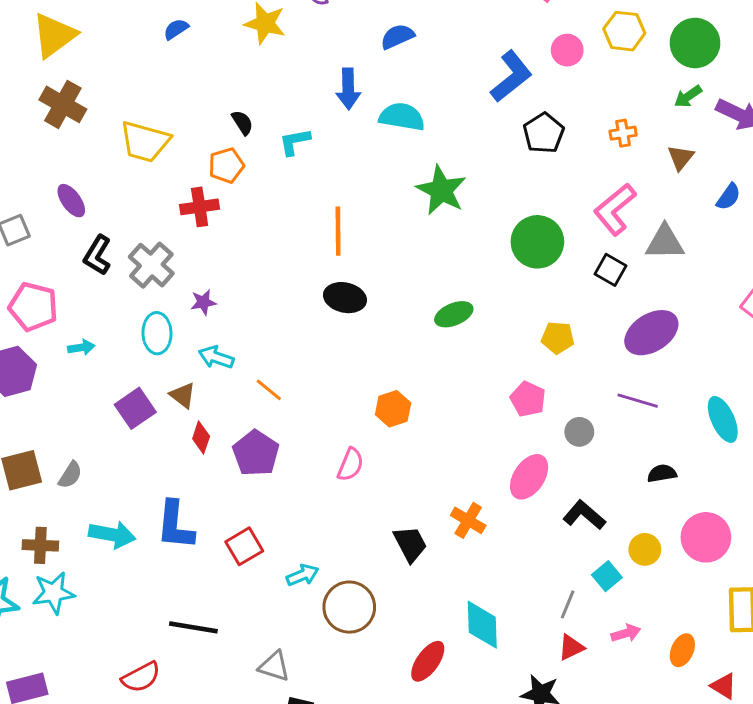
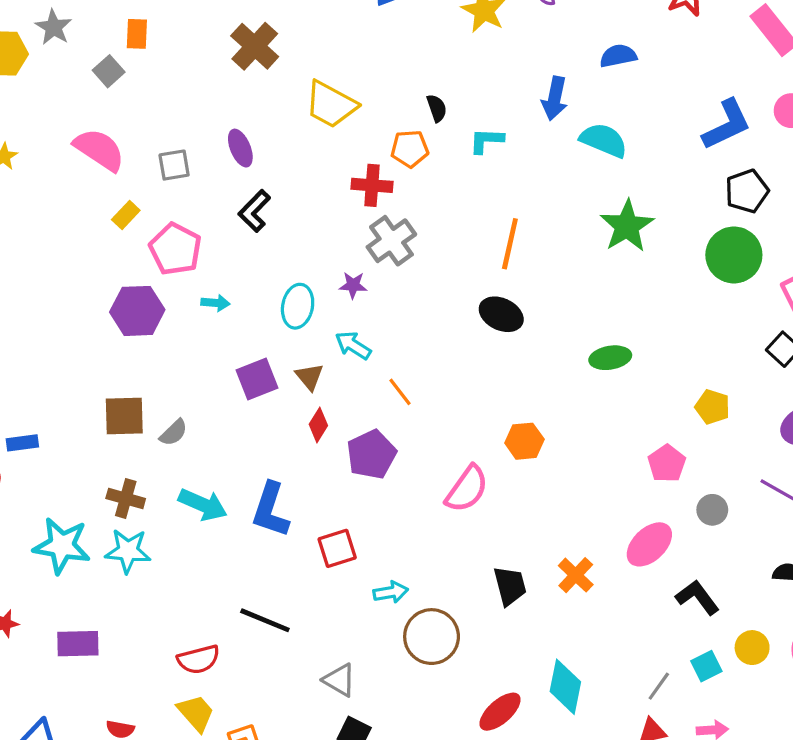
green circle: (537, 242) -> (734, 255), moved
gray cross: (151, 265) -> (391, 241), moved
pink semicircle: (350, 465) -> (467, 489), size x1.4

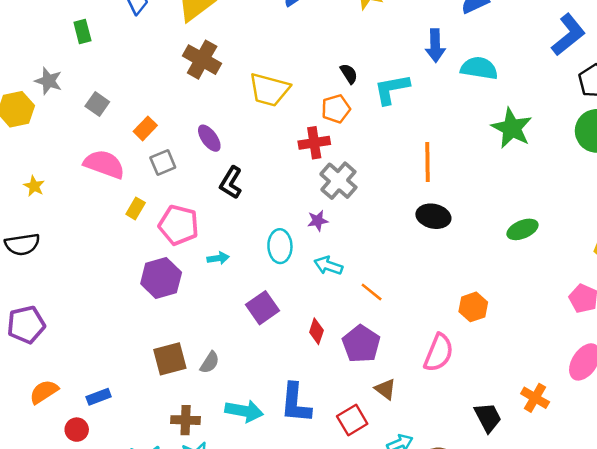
orange rectangle: (137, 34) -> (145, 128), moved, turned 55
cyan L-shape: (486, 141) -> (392, 89), size x1.4
brown triangle: (309, 377) -> (385, 389), moved

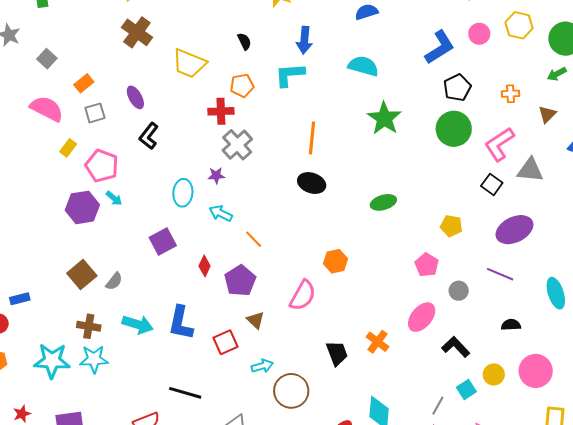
blue arrow: (435, 46) -> (304, 40), moved
black semicircle: (349, 74) -> (244, 41), moved
cyan arrow: (218, 258) -> (114, 198), moved, turned 42
brown square: (170, 359) -> (82, 275), turned -32

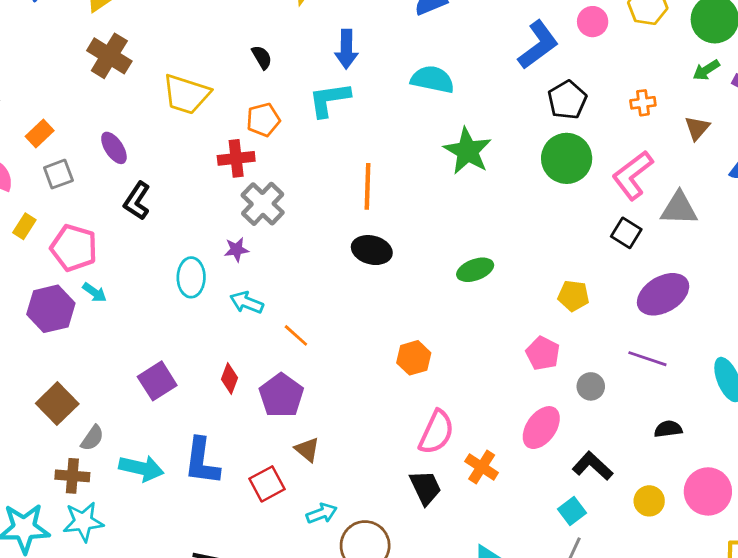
purple square: (163, 242) -> (157, 381), moved
gray semicircle: (114, 281) -> (92, 438), moved
pink semicircle: (303, 295) -> (436, 432), moved
cyan square: (466, 389) -> (572, 511), moved

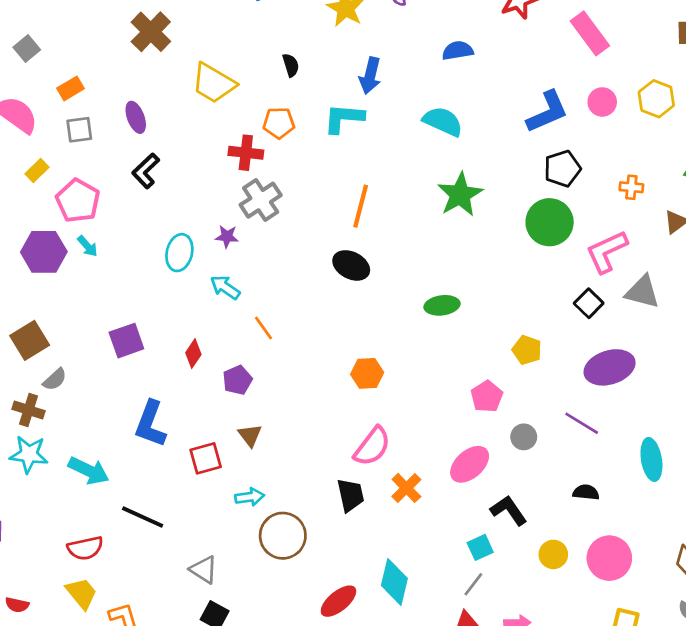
purple pentagon: (281, 395) -> (237, 380), size x0.7
cyan arrow: (141, 468) -> (89, 471), moved

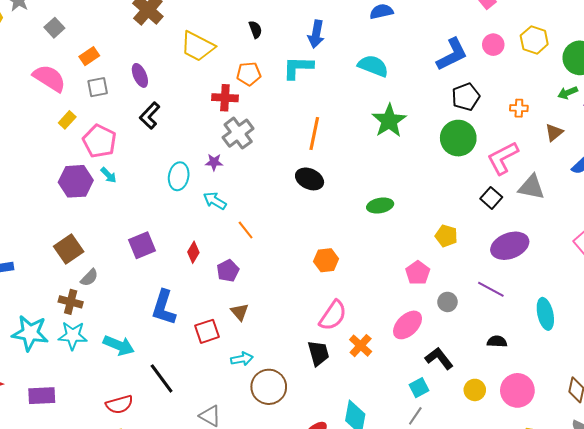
black line: (143, 517) -> (162, 378), turned 32

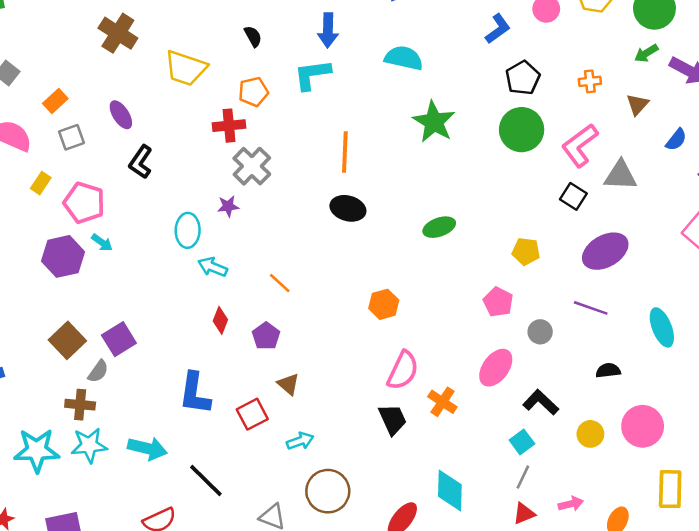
blue L-shape: (452, 54) -> (498, 29), size x0.7
cyan arrow: (215, 201) -> (213, 267), moved
purple square: (142, 245) -> (119, 339), moved
brown circle: (269, 387) -> (328, 491), moved

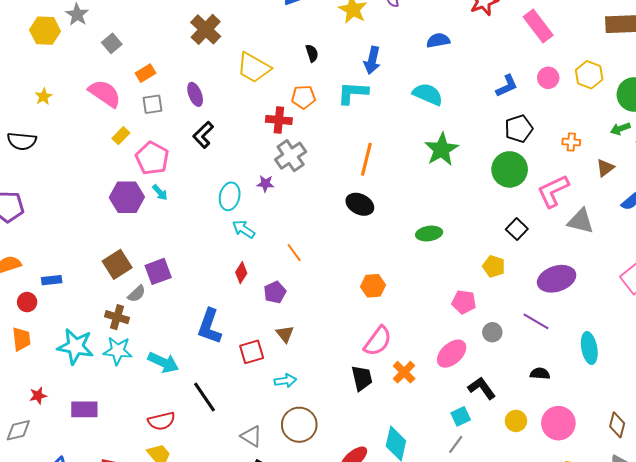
black square: (573, 196) -> (517, 229), moved
pink pentagon: (498, 302) -> (464, 302), turned -30

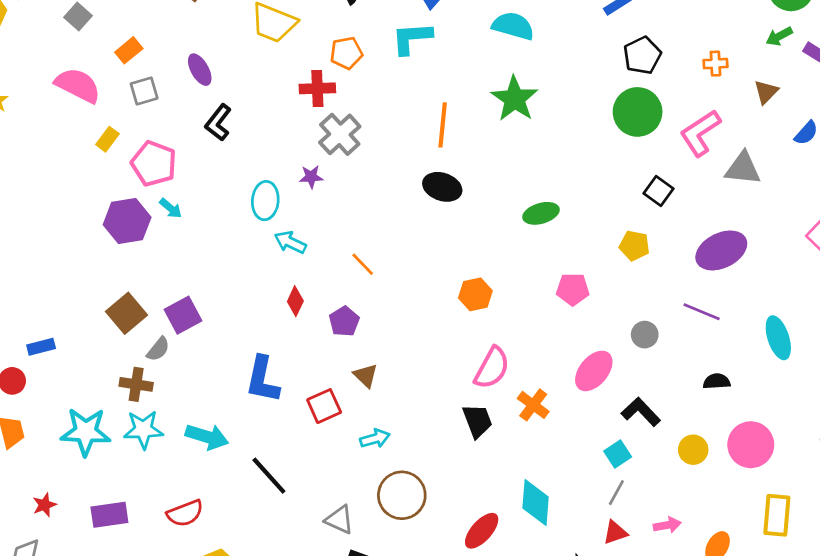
green star: (441, 149) -> (515, 99), moved
pink pentagon: (464, 302) -> (573, 289), moved
red semicircle: (161, 421) -> (185, 513), moved

